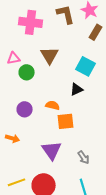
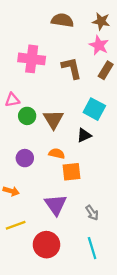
brown L-shape: (66, 14) -> (72, 68), moved
brown triangle: (50, 55) -> (53, 119), moved
yellow line: (17, 182) -> (16, 225), moved

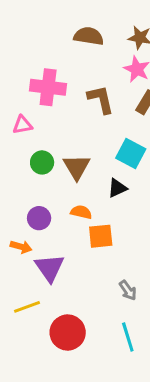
pink triangle: (12, 100) -> (22, 125), moved
orange arrow: (11, 191) -> (21, 247), moved
purple triangle: (56, 205) -> (50, 268), moved

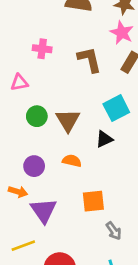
pink cross: (48, 87) -> (42, 49), size x0.6
cyan square: (131, 153) -> (116, 108), turned 35
orange square: (101, 236) -> (93, 201), moved

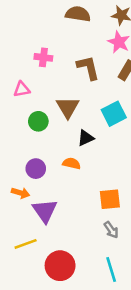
brown triangle: (68, 120) -> (68, 107), moved
black triangle: (104, 139) -> (86, 138), moved
orange square: (93, 201) -> (110, 199), moved

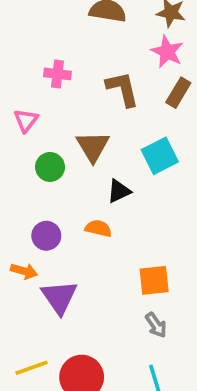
pink triangle: (22, 89) -> (26, 120), turned -42
yellow line: (26, 244) -> (31, 368), moved

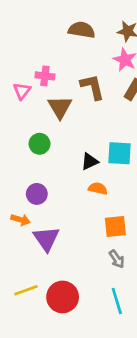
pink triangle: (26, 120) -> (22, 91), moved
brown triangle: (93, 147) -> (60, 107), moved
cyan square: (160, 156) -> (120, 153), moved, turned 30
orange semicircle: (98, 228) -> (98, 189), moved

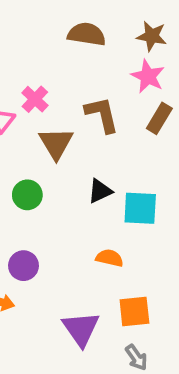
pink cross: (45, 76) -> (35, 99), turned 36
black triangle: (90, 161) -> (100, 191), moved
purple triangle: (46, 239) -> (81, 329), moved

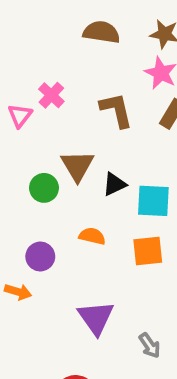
brown triangle: (56, 143) -> (77, 166), moved
orange semicircle: (110, 258) -> (92, 236), moved
orange square: (134, 312) -> (148, 251), moved

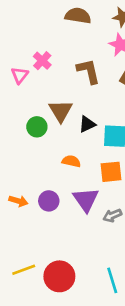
purple circle: (40, 256) -> (49, 201), moved
purple triangle: (96, 318) -> (86, 200), moved
gray arrow: (150, 345) -> (112, 215), moved, turned 102

